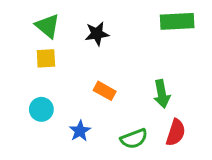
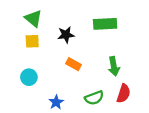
green rectangle: (177, 21) -> (105, 24), moved
black star: (97, 34) -> (66, 35), moved
blue star: (80, 131) -> (56, 102), moved

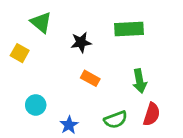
yellow square: (32, 41) -> (20, 53), moved, turned 32
cyan circle: (29, 77) -> (36, 105), moved

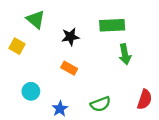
orange rectangle: (90, 78) -> (69, 68), moved
green arrow: (140, 81) -> (125, 54), moved
red semicircle: (152, 114) -> (145, 99), moved

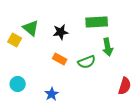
green triangle: (36, 19) -> (31, 28), moved
cyan circle: (31, 91) -> (18, 84), moved
green semicircle: (101, 104) -> (87, 62), moved

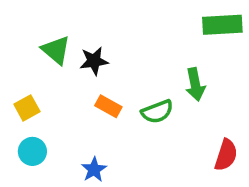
green rectangle: (97, 22) -> (222, 25), moved
black star: (61, 32) -> (94, 61), moved
yellow square: (15, 40) -> (27, 108), moved, turned 32

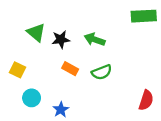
green arrow: (195, 84) -> (95, 39), moved, turned 120
yellow square: (27, 108) -> (18, 70), turned -35
cyan circle: (32, 151) -> (32, 98), moved

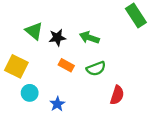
green rectangle: (144, 16) -> (136, 15), turned 60
yellow square: (18, 70) -> (16, 66), size x1.5
red semicircle: (146, 100) -> (117, 95), moved

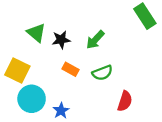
green arrow: (89, 38) -> (95, 40), turned -66
cyan circle: (30, 93) -> (32, 99), size x1.5

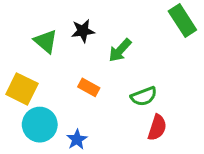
black star: (61, 40) -> (83, 31), moved
green semicircle: (102, 73) -> (144, 96), moved

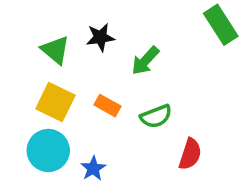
yellow square: (22, 89) -> (55, 102), moved
green semicircle: (144, 96) -> (156, 116), moved

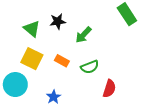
cyan circle: (48, 150) -> (15, 85), moved

